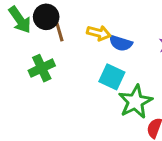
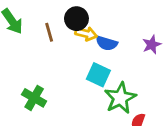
black circle: (46, 17) -> (76, 19), moved
green cross: (42, 68) -> (34, 98), moved, turned -35

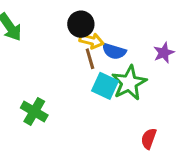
brown line: (49, 32) -> (90, 59), moved
green star: (120, 98) -> (129, 83), moved

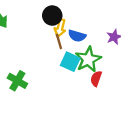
yellow arrow: (91, 41) -> (60, 28), turned 90
red semicircle: (149, 139) -> (96, 79), moved

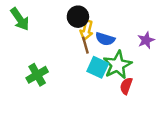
green cross: (17, 81) -> (37, 75), moved, turned 30

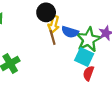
green star: (118, 65) -> (88, 40), moved
cyan square: (98, 67) -> (84, 57), moved

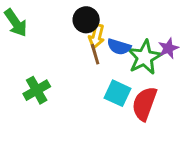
cyan square: (84, 57) -> (118, 93), moved
red semicircle: (88, 73) -> (144, 104), size x1.6

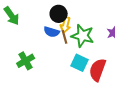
blue semicircle: (119, 47) -> (52, 32), moved
green star: (144, 57) -> (83, 36), moved, turned -30

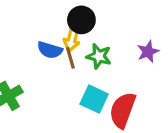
black circle: (59, 14) -> (81, 20), moved
green star: (83, 36) -> (99, 56), size x0.7

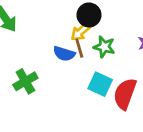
yellow arrow: (72, 39) -> (81, 32), turned 35
blue semicircle: (50, 50) -> (64, 54), moved

